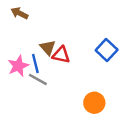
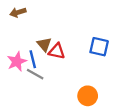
brown arrow: (19, 13) -> (18, 12), turned -42
blue square: (107, 50) -> (99, 47), turned -30

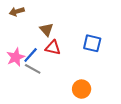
brown triangle: (44, 44) -> (46, 30), moved
blue line: (33, 59) -> (31, 55), turned 56

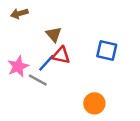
blue line: (31, 55) -> (46, 63), moved

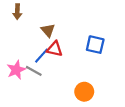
brown arrow: (19, 14) -> (17, 12), turned -72
pink star: (18, 66) -> (16, 70), moved

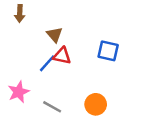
pink star: (16, 70) -> (19, 92), moved
gray line: (34, 71) -> (52, 107), moved

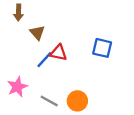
brown triangle: (55, 35) -> (37, 33), moved
orange circle: (96, 104) -> (77, 101), moved

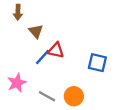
blue square: (102, 48) -> (97, 63), moved

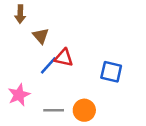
gray line: (47, 96) -> (54, 110), turned -30

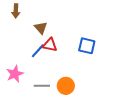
brown triangle: (41, 36) -> (41, 28), moved
blue square: (111, 72) -> (87, 46), moved

